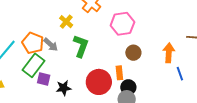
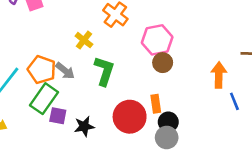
brown circle: (133, 53) -> (163, 63), moved

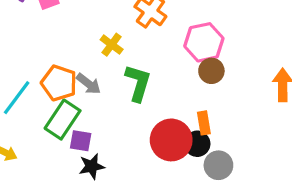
black circle: (168, 122) -> (197, 144), moved
black star: (84, 126) -> (92, 166), moved

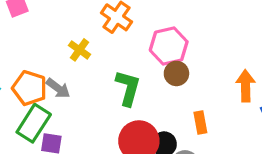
green L-shape: (138, 83) -> (128, 88), moved
orange rectangle: (204, 123) -> (200, 123), moved

